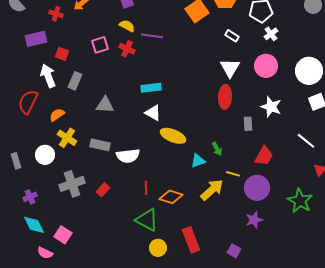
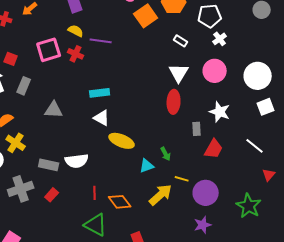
pink square: (100, 45) -> (49, 50), size x1.4
gray rectangle: (100, 145) -> (49, 165), moved
red trapezoid: (264, 156) -> (214, 149), moved
orange diamond: (171, 197) -> (120, 202), turned 35

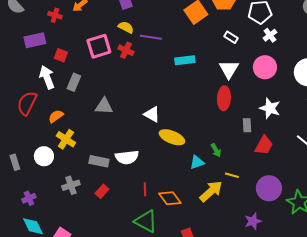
cyan rectangle: (100, 93) -> (185, 60), moved
gray cross: (21, 189) -> (71, 185), size x0.7
purple circle: (206, 193) -> (269, 188), moved

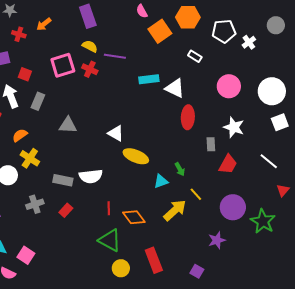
white cross: (270, 35) -> (249, 42), moved
white triangle: (229, 69) -> (175, 88), moved, turned -35
yellow line: (232, 175) -> (196, 194), turned 32

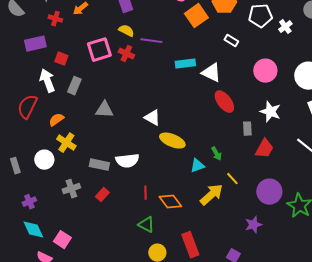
red ellipse: (188, 117) -> (224, 102), turned -40
green triangle: (110, 240) -> (146, 225), size x0.7

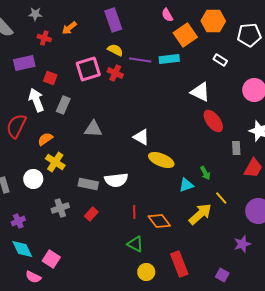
cyan rectangle: (185, 64) -> (169, 59), moved

